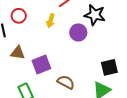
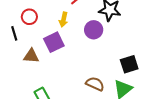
purple square: (41, 64) -> (54, 42), moved
brown semicircle: (66, 82) -> (95, 84), moved

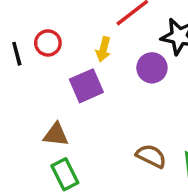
black line: (14, 33) -> (17, 54), moved
brown triangle: (31, 56) -> (56, 135), moved

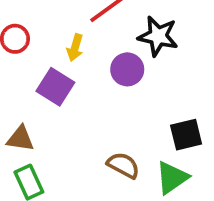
purple square: (86, 86) -> (55, 87), turned -36

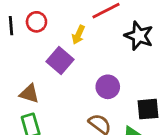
purple circle: (127, 69) -> (108, 87), moved

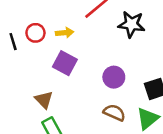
yellow arrow: (78, 35) -> (65, 33), moved, turned -108
brown triangle: (29, 94) -> (44, 100), turned 42

